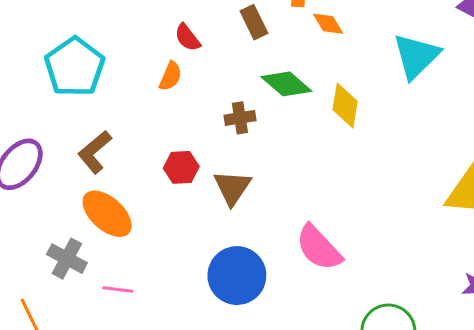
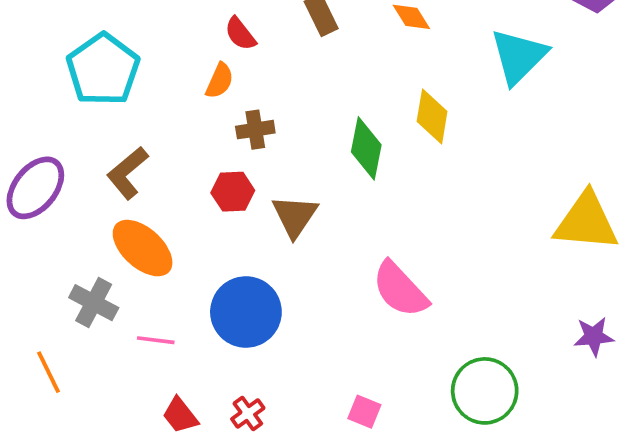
green diamond: (286, 84) -> (366, 148), moved, turned 60
brown cross: (240, 118) -> (255, 130), moved
blue circle: (237, 276) -> (246, 312), moved

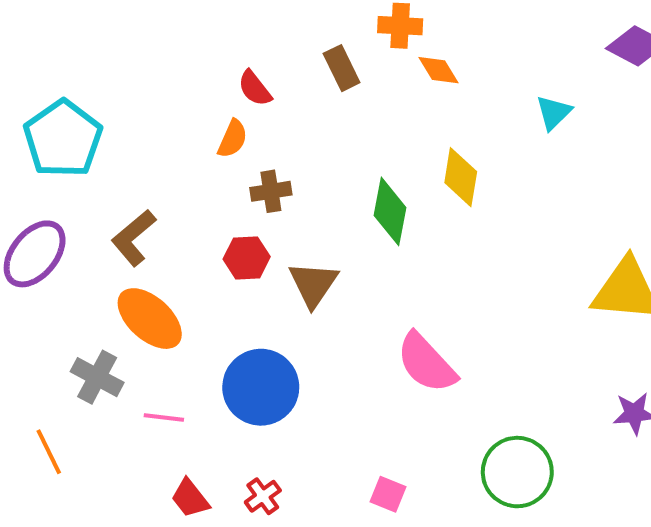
cyan triangle: (519, 56) -> (554, 113), size x0.6
cyan pentagon: (103, 69) -> (63, 139), moved

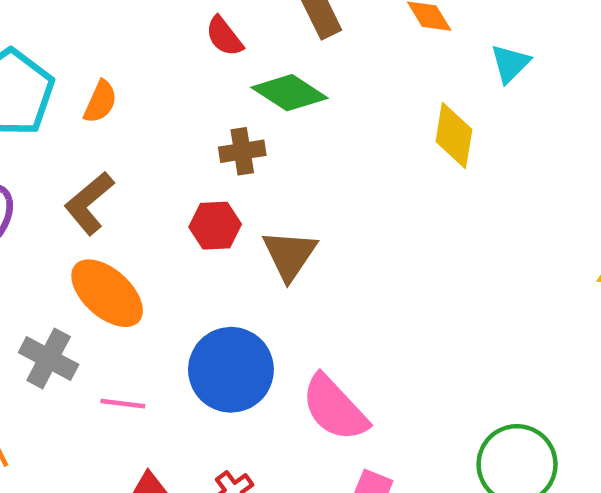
cyan triangle: (554, 113) -> (510, 63), moved
orange semicircle: (232, 139) -> (100, 102), moved
green diamond: (390, 211) -> (290, 93), moved, turned -68
pink semicircle: (426, 363) -> (335, 408), moved

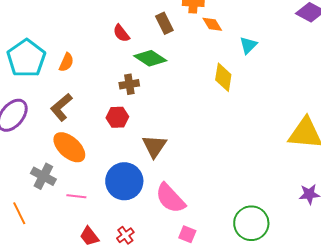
brown triangle: (290, 255) -> (154, 146), moved

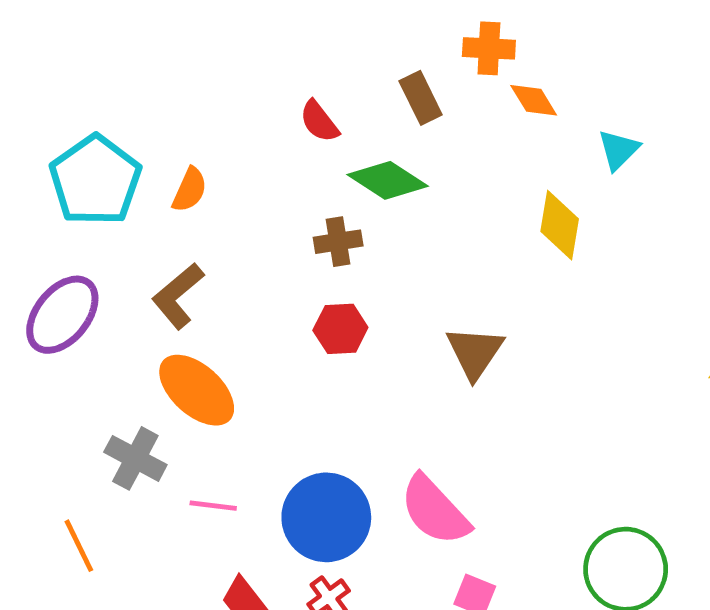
red hexagon: (117, 117) -> (340, 329), moved
brown triangle: (154, 146) -> (475, 352), moved
blue circle: (124, 181) -> (326, 517), moved

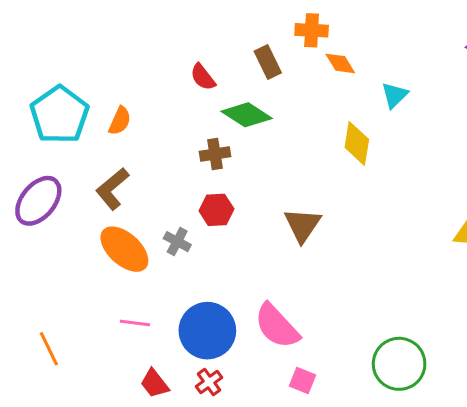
gray cross: (135, 458) -> (177, 242), moved, size x0.7

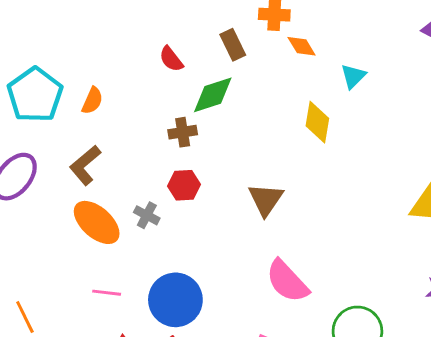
green diamond: (247, 115) -> (213, 95), turned -51
pink semicircle: (277, 326) -> (287, 281), moved

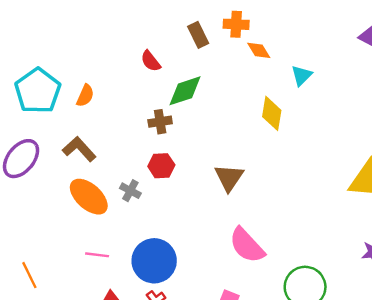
brown rectangle: (233, 45) -> (198, 35), moved
brown L-shape: (85, 165) -> (79, 149), turned 88

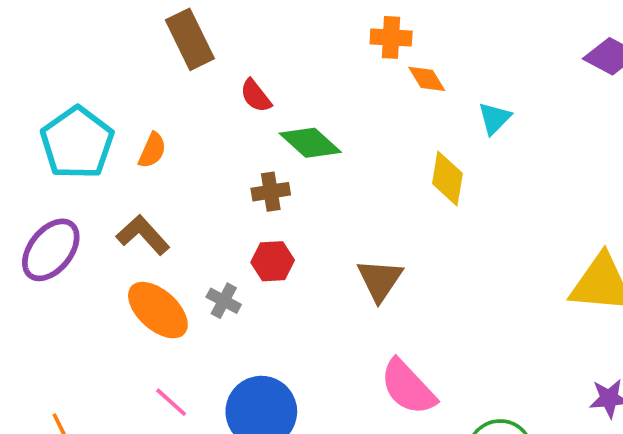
brown rectangle: (198, 35) -> (190, 39), moved, size x1.4
green diamond: (185, 91) -> (310, 143), turned 60
pink line: (97, 255) -> (171, 402), turned 35

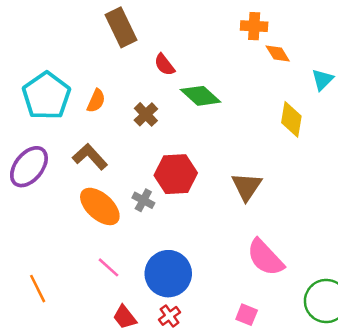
brown cross: (271, 192) -> (146, 114), moved, turned -35
red hexagon: (273, 261) -> (176, 174), size x1.5

